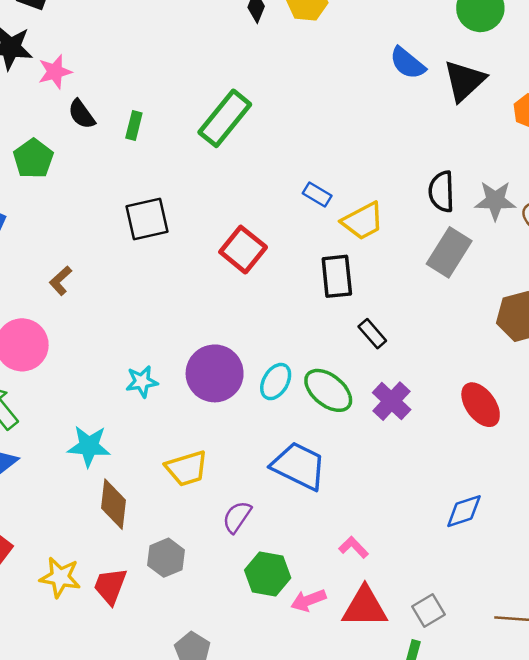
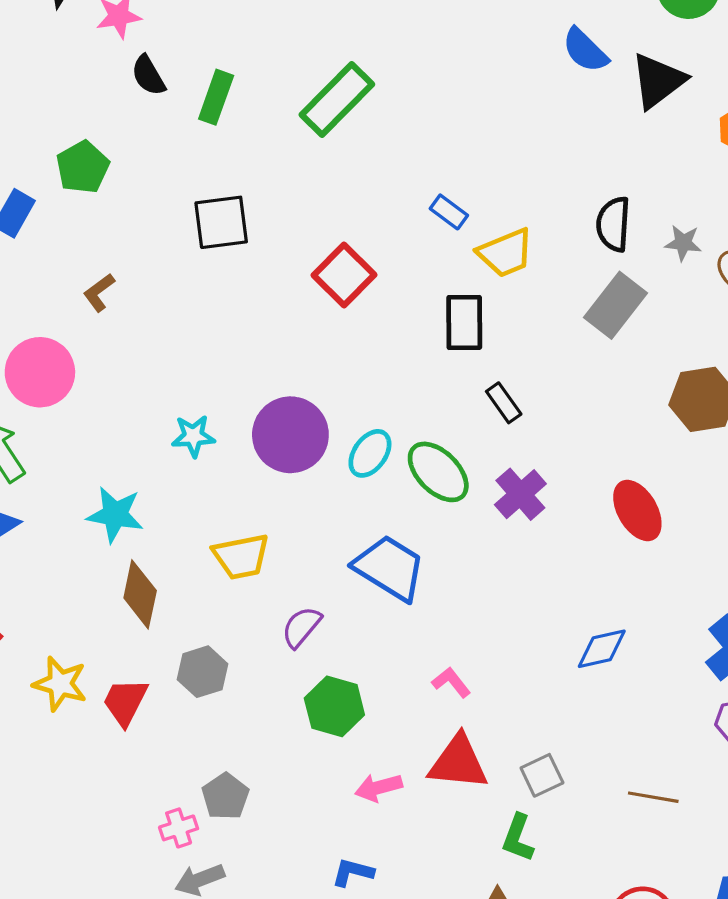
green rectangle: (134, 125) -> (216, 97), size x1.4
green pentagon: (33, 159) -> (83, 167), moved
gray star: (495, 201) -> (683, 243), size x0.7
pink arrow: (308, 600) -> (379, 787), moved

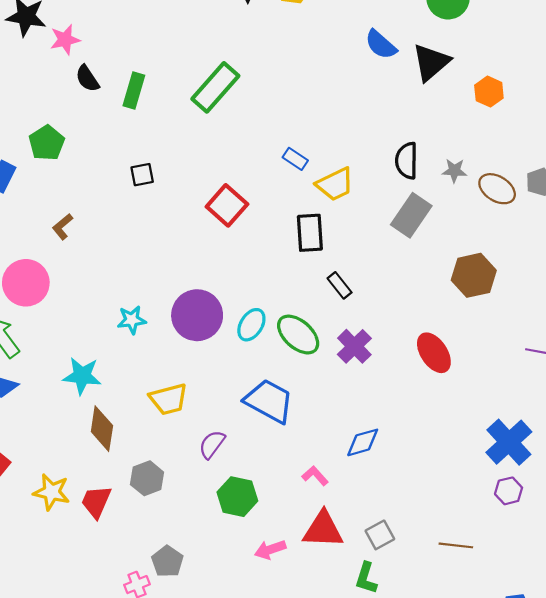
black square: (221, 222) -> (142, 175), size x0.6
blue diamond: (602, 649) -> (363, 442), moved

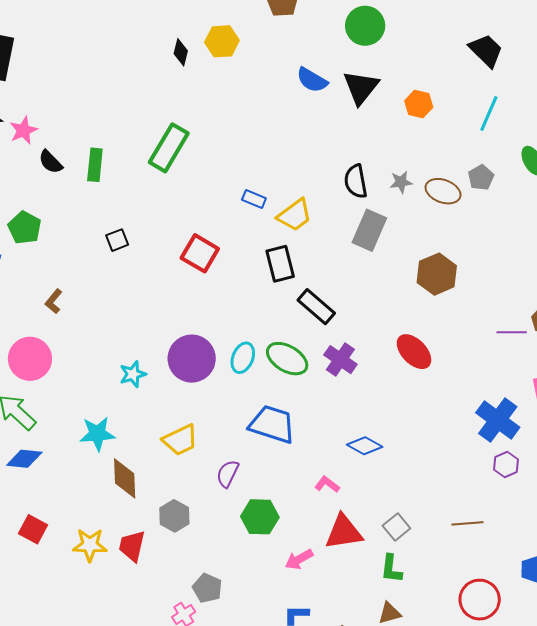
black rectangle: (340, 285) -> (316, 307), size x1.5
blue diamond: (363, 442) -> (365, 446), turned 56

